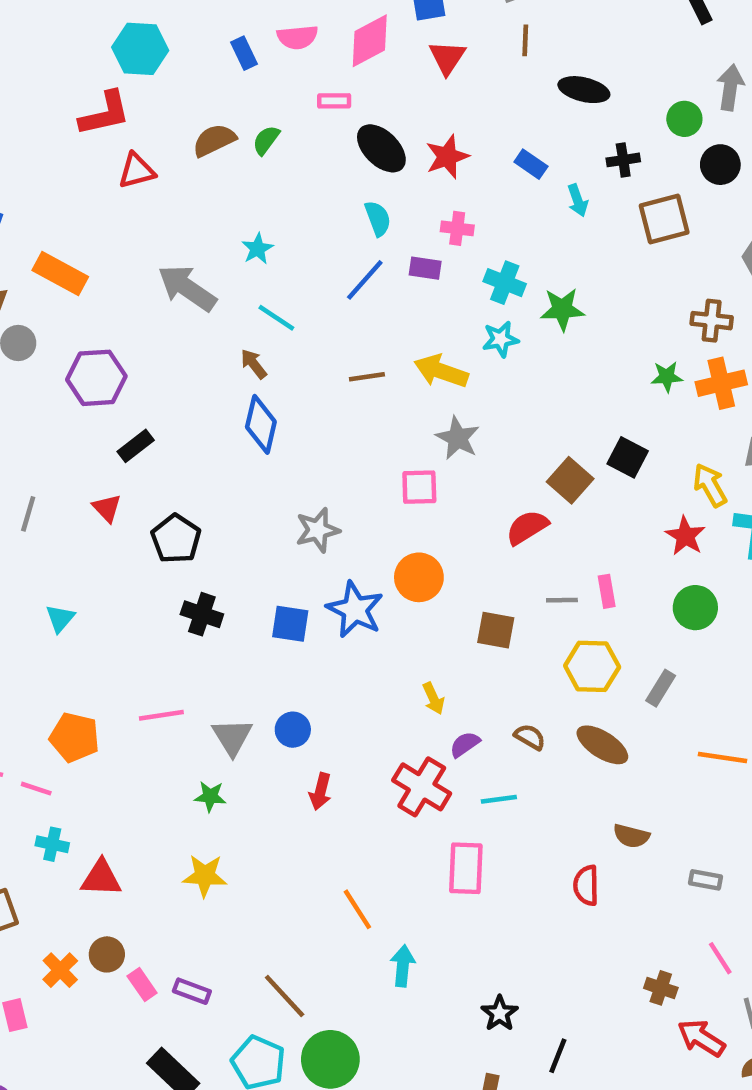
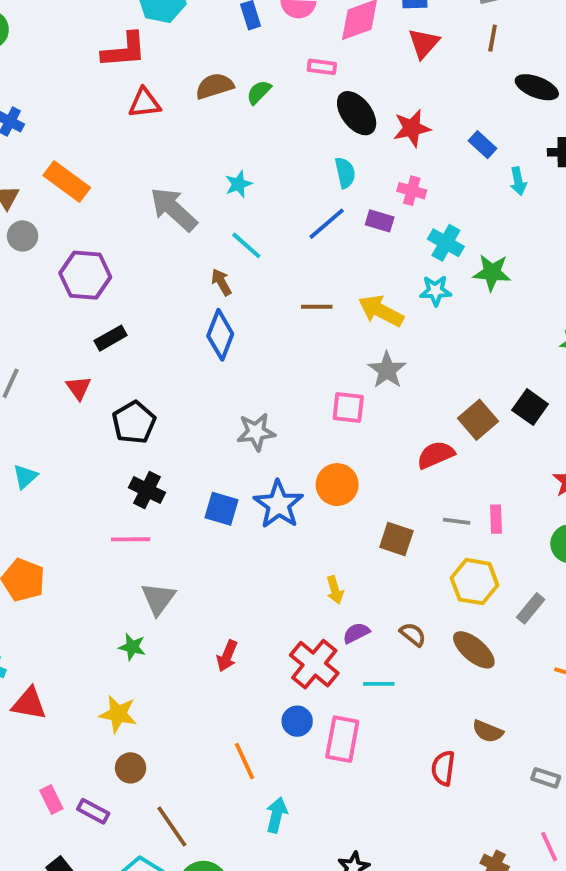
pink line: (161, 715) -> (131, 539), moved
blue circle: (293, 730) -> (297, 721), moved
brown circle: (107, 954) -> (131, 768), moved

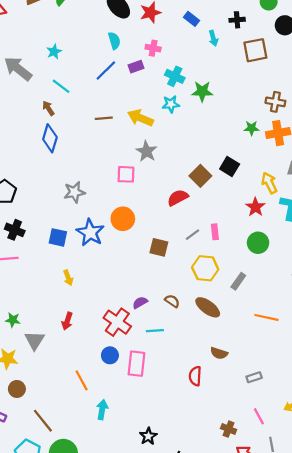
purple rectangle: (380, 221) -> (136, 67), turned -32
gray line: (457, 521) -> (193, 235), turned -40
yellow arrow: (335, 590) -> (68, 278), moved
gray triangle: (158, 599) -> (35, 340), moved
gray rectangle: (546, 778) -> (254, 377), turned -32

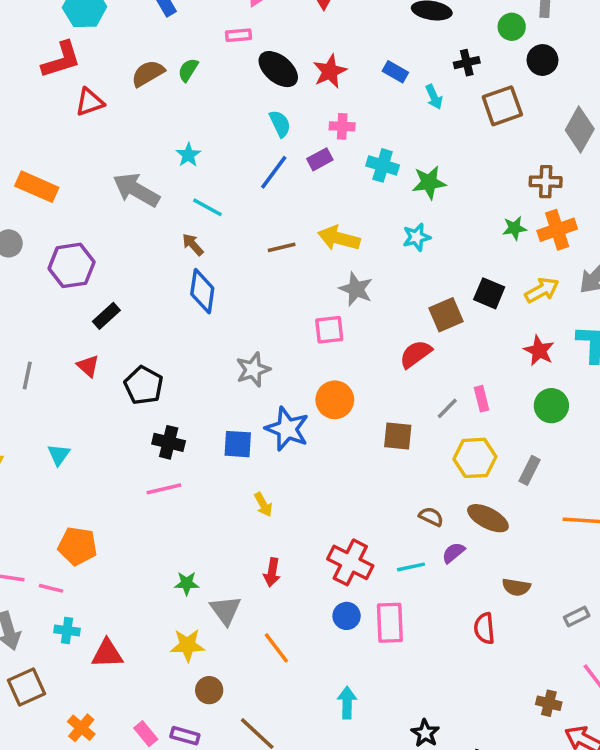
cyan star: (171, 104) -> (417, 237), moved
brown square: (200, 176) -> (446, 315), turned 30
yellow arrow: (269, 183) -> (542, 290), moved, turned 95
purple semicircle: (140, 303) -> (453, 553), moved
orange line: (82, 380) -> (276, 648), moved

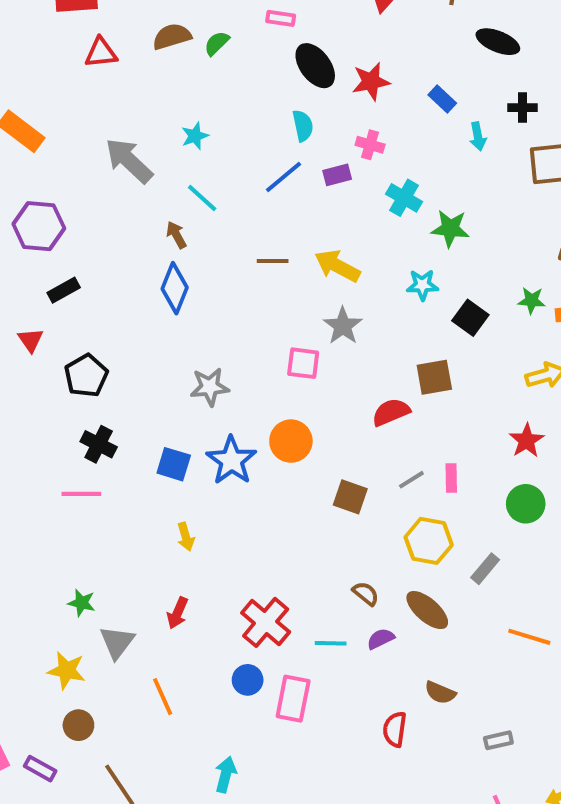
black square: (489, 293) -> (470, 318), moved

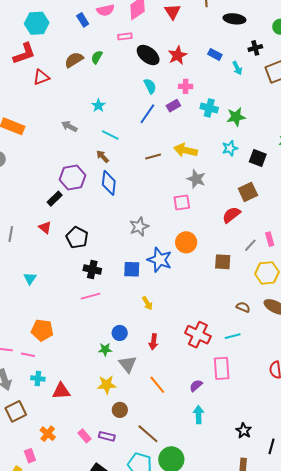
gray arrow: (129, 161) -> (69, 126), size x0.6
purple hexagon: (39, 226) -> (72, 177), moved
purple semicircle: (381, 639) -> (196, 386), moved
blue circle: (248, 680) -> (120, 333), moved

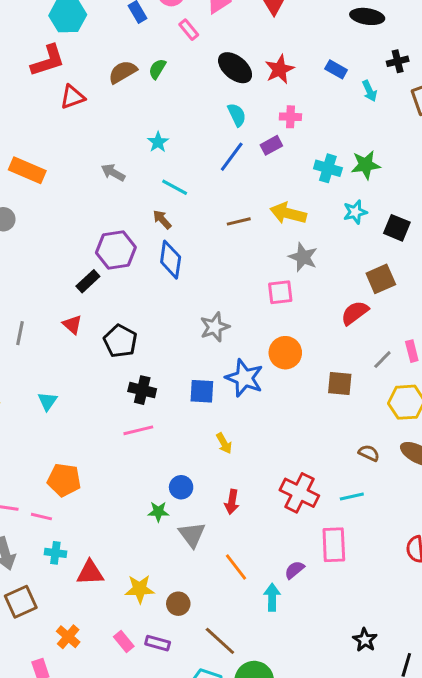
pink rectangle: (125, 36) -> (189, 30), moved, turned 56
cyan cross: (209, 108) -> (328, 168), moved
yellow star: (107, 385) -> (140, 589), moved
cyan arrow: (199, 415) -> (272, 597), moved

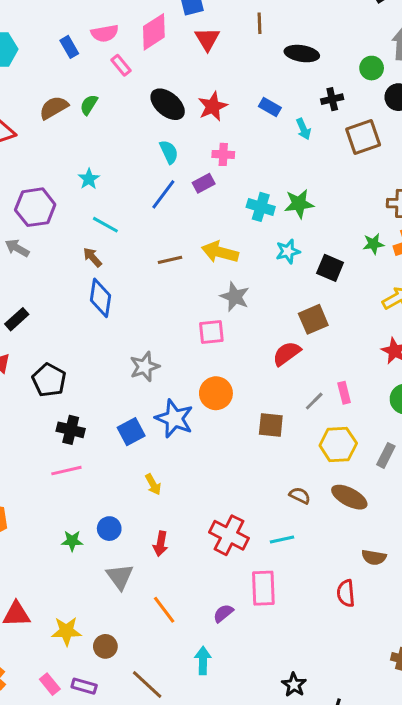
gray arrow: (113, 173) -> (17, 248), moved
purple hexagon: (116, 250) -> (35, 207), moved
blue square: (202, 391) -> (131, 432), turned -32
green star: (158, 512) -> (72, 541), moved
cyan arrow: (272, 597) -> (203, 661), moved

